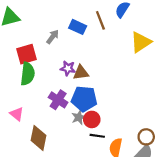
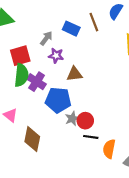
purple star: (68, 68) -> (56, 56), moved
blue pentagon: (84, 99) -> (58, 100), moved
purple cross: (58, 100) -> (37, 82), moved

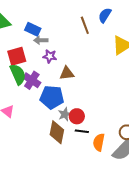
blue rectangle: (71, 29) -> (33, 29), moved
gray arrow: (46, 38) -> (41, 40), turned -128
green semicircle: (21, 75) -> (18, 74), turned -30
brown diamond: (32, 139) -> (57, 132), moved

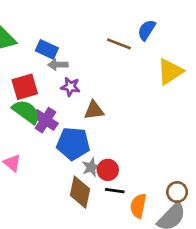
brown line: (85, 25) -> (119, 44), turned -48
green semicircle: (18, 74) -> (26, 112), turned -30

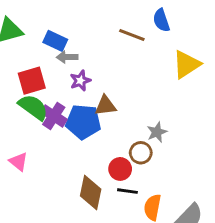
blue semicircle: (147, 30) -> (161, 20), turned -50
purple star: (70, 87) -> (80, 81), turned -30
blue pentagon: (73, 144) -> (83, 122), moved
gray star: (91, 167) -> (157, 132), moved
brown circle: (177, 192) -> (141, 153), moved

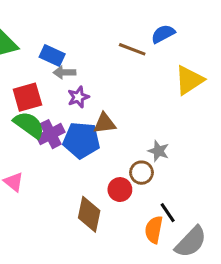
blue semicircle: (161, 20) -> (163, 34), turned 80
purple cross: (54, 116) -> (51, 134), turned 30
gray star: (157, 132) -> (158, 151), turned -30
black line: (127, 191) -> (168, 213), moved, turned 48

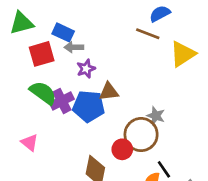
brown line: (132, 49) -> (148, 34), moved
red square: (27, 97) -> (42, 54), moved
brown circle: (141, 173) -> (141, 135), size x1.6

